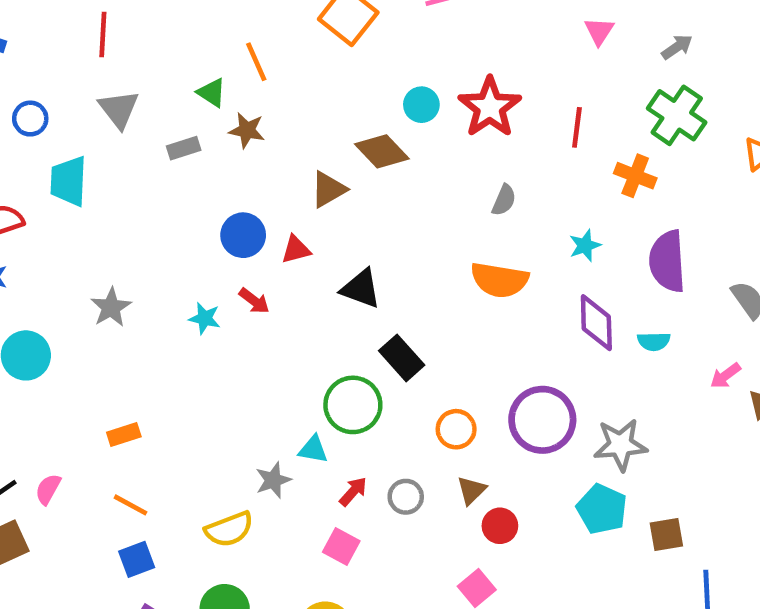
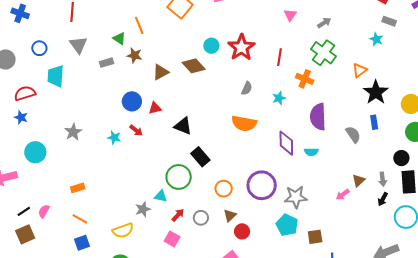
brown triangle: (328, 189) -> (161, 72), moved
cyan star: (585, 246) -> (279, 98), moved
pink arrow: (725, 376) -> (343, 195), moved

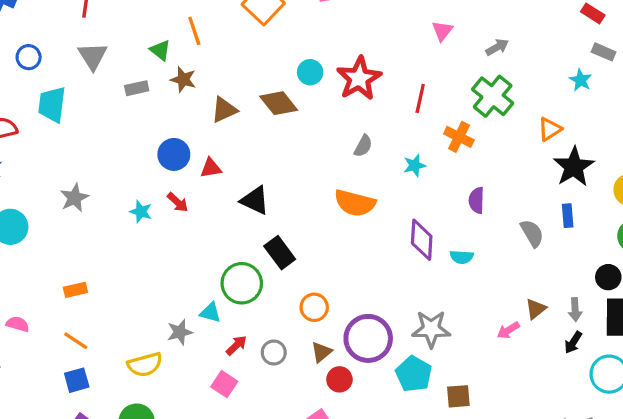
purple semicircle: (318, 117) -> (477, 200), size x0.6
purple circle: (262, 185) -> (368, 338), moved
pink semicircle: (44, 211) -> (18, 324), turned 72

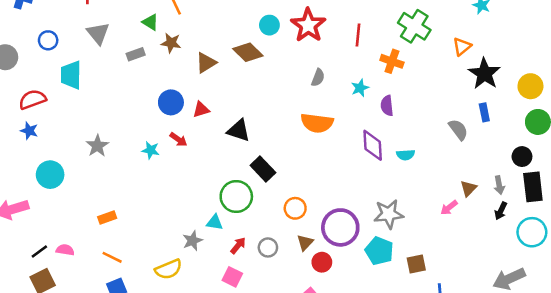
purple semicircle: (477, 200) -> (387, 106), moved

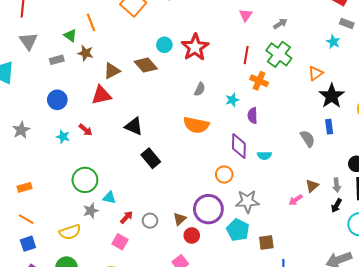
red line: (358, 35) -> (246, 55), moved
blue circle: (171, 102) -> (57, 100), moved
red triangle: (201, 110) -> (101, 95), moved, size x1.5
green circle: (236, 196) -> (85, 180), moved
orange circle: (295, 208) -> (224, 174), moved

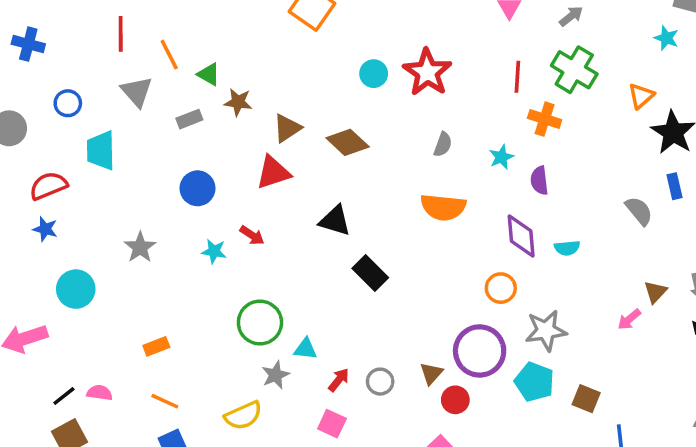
orange line: (91, 22) -> (169, 55), moved
brown diamond: (146, 65) -> (348, 142), moved
brown square: (266, 243) -> (586, 399), turned 35

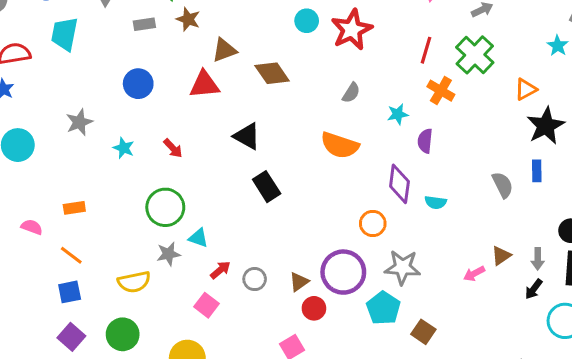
red arrow: (252, 235) -> (173, 148), moved
cyan star: (214, 251) -> (124, 148), moved
pink semicircle: (100, 393) -> (32, 227), moved

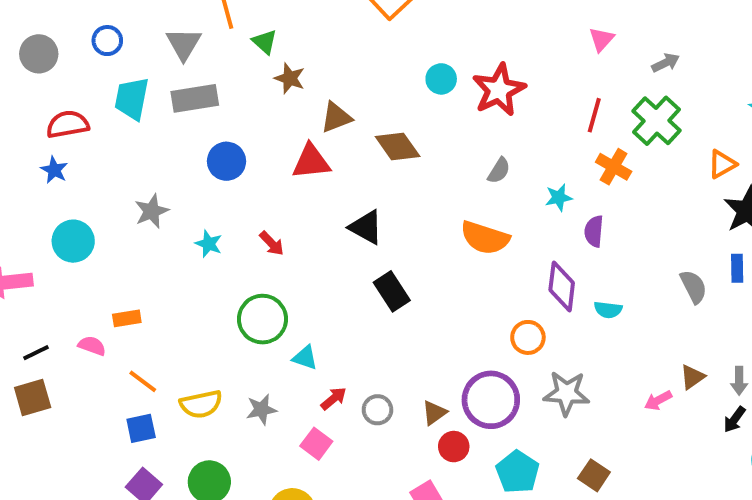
gray rectangle: (144, 24) -> (195, 98), moved, size x1.6
orange rectangle: (74, 208) -> (127, 318), moved
gray star: (168, 254) -> (261, 409), moved
yellow semicircle: (134, 282) -> (201, 404), moved
cyan pentagon: (383, 308) -> (518, 472), moved

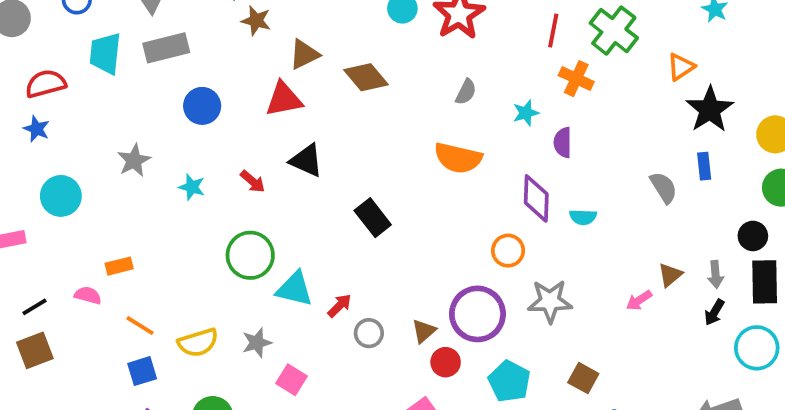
black triangle: (366, 227) -> (306, 161), moved
cyan triangle: (305, 358) -> (295, 289), size x1.5
red arrow: (334, 399) -> (339, 306), moved
pink square: (316, 444) -> (292, 380), moved

